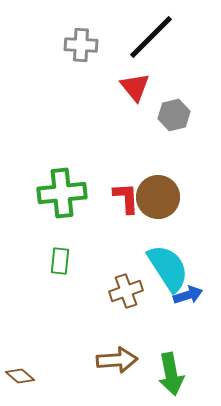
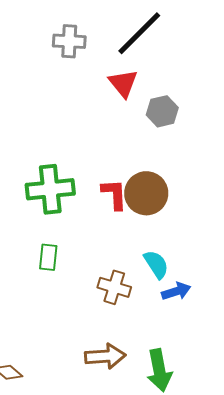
cyan semicircle: (168, 268) -> (156, 264), size x0.6
brown cross: (126, 291) -> (114, 287), turned 36

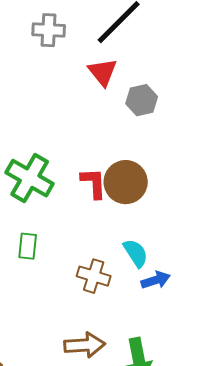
green cross: (50, 189) -> (30, 178), turned 36

